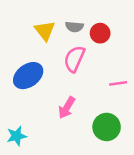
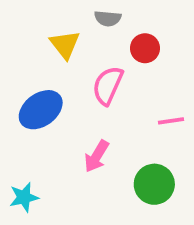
gray semicircle: (74, 27) -> (108, 18), moved

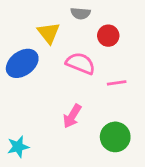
pink semicircle: (108, 85) -> (80, 63), turned 88
blue ellipse: (41, 110) -> (22, 63), moved
pink line: (171, 121) -> (117, 83), moved

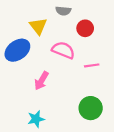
pink arrow: (72, 116) -> (41, 81), moved
cyan star: (18, 147) -> (36, 119), moved

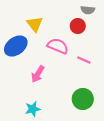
gray semicircle: (63, 11) -> (88, 10), moved
pink line: (92, 65) -> (84, 60), turned 32

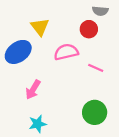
pink semicircle: (58, 46) -> (66, 52), turned -35
pink arrow: (38, 74) -> (33, 90), moved

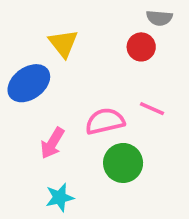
pink semicircle: (66, 52) -> (105, 121), moved
green circle: (95, 112) -> (123, 163), moved

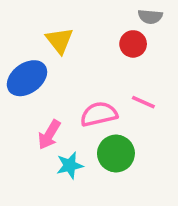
cyan star: (60, 197) -> (70, 165), moved

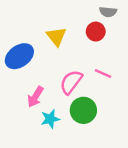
yellow triangle: (59, 41) -> (56, 36), moved
pink semicircle: (99, 114) -> (71, 82), turned -40

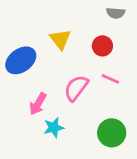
red circle: (96, 32) -> (102, 46), moved
green circle: (83, 110) -> (112, 133), moved

